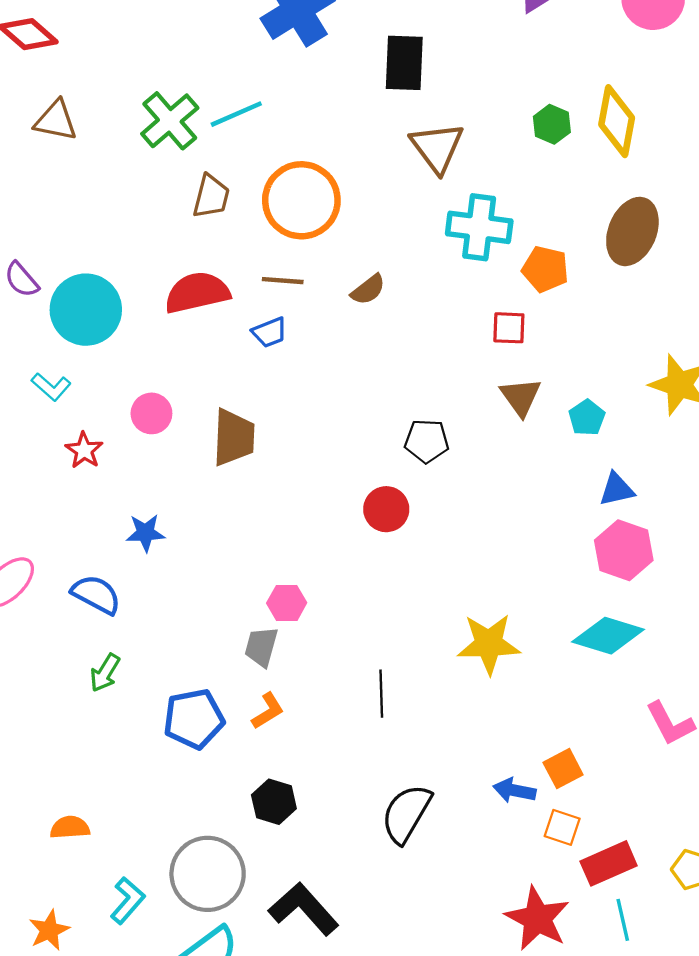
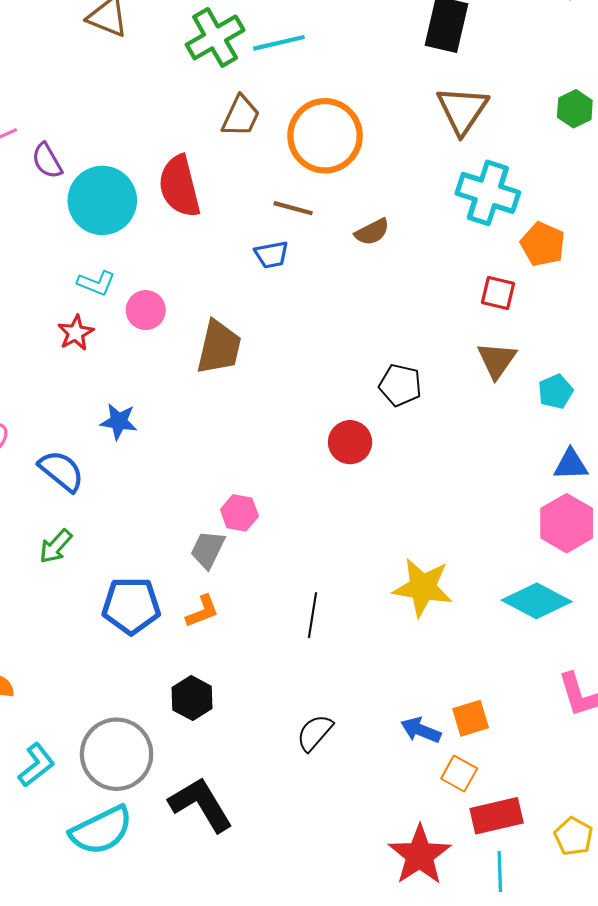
red semicircle: (197, 293) -> (179, 186), moved, turned -102
cyan L-shape: (51, 387) -> (96, 283), moved, turned -30
black semicircle: (406, 814) -> (315, 733), size x0.7

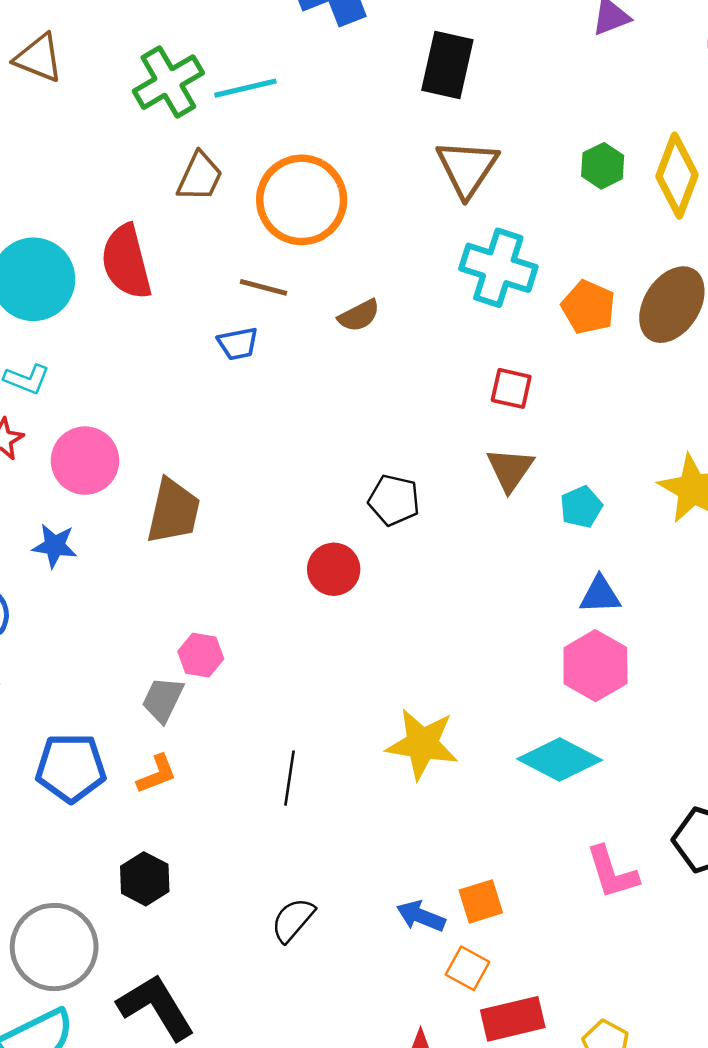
orange pentagon: (543, 244) -> (588, 307), moved
pink circle: (146, 310) -> (85, 461), moved, size x1.4
brown trapezoid: (219, 347) -> (173, 511), moved

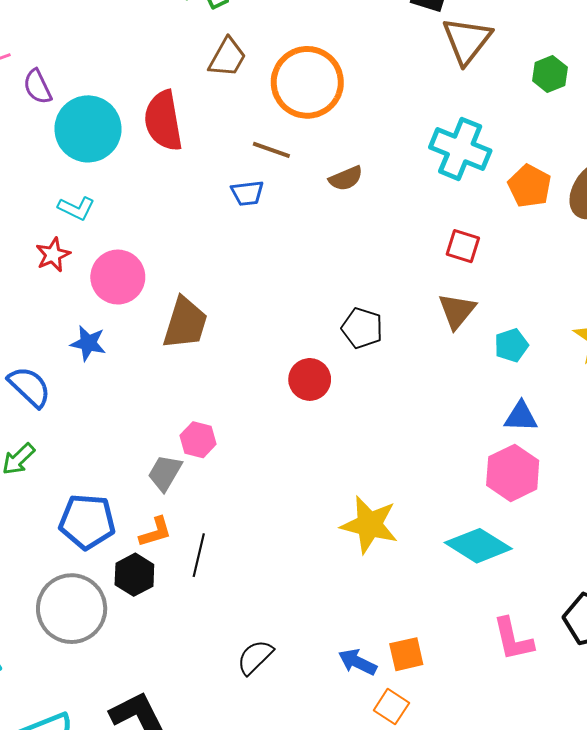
brown triangle: (467, 168) -> (467, 41), moved
black line: (290, 778) -> (199, 555), moved
black hexagon: (145, 879) -> (134, 575), moved
gray circle: (54, 947) -> (72, 609), moved

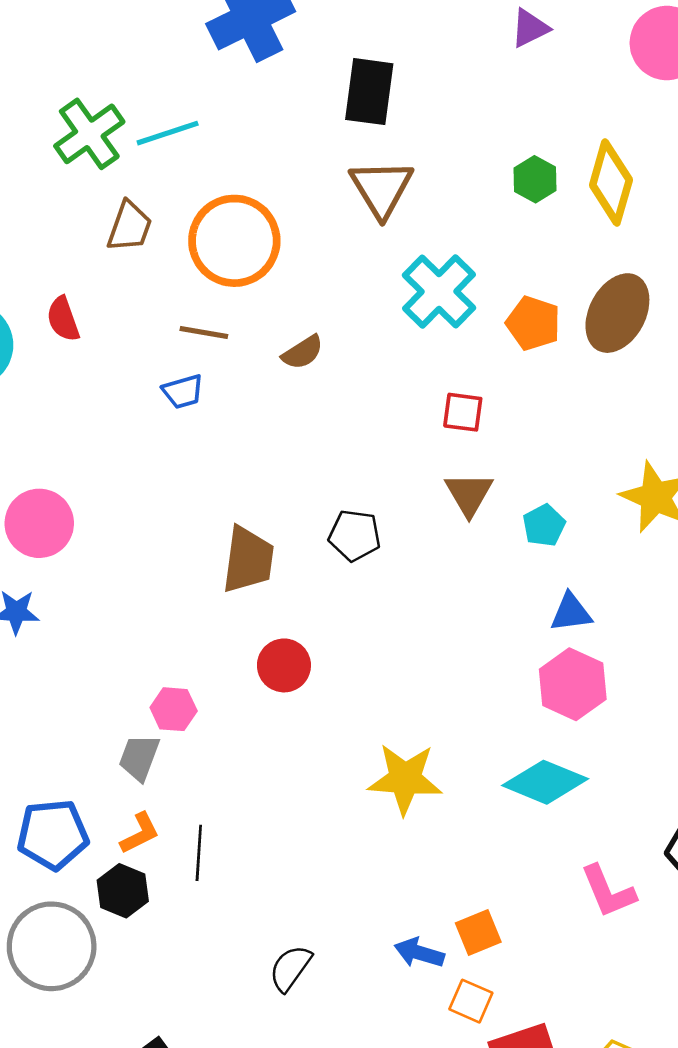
brown triangle: (467, 41) -> (381, 188), moved
red semicircle: (163, 121) -> (63, 319), size x0.6
cyan cross: (460, 149) -> (439, 292), turned 32
brown trapezoid: (185, 323) -> (248, 560), moved
red circle: (310, 379) -> (284, 665), moved

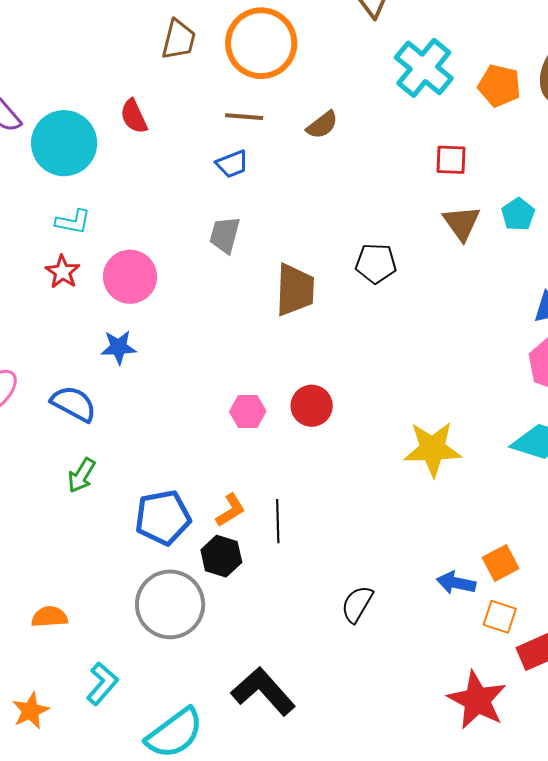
cyan pentagon: (544, 525) -> (518, 214), moved
red circle: (284, 665) -> (312, 406), moved
gray trapezoid: (139, 758) -> (225, 235), moved

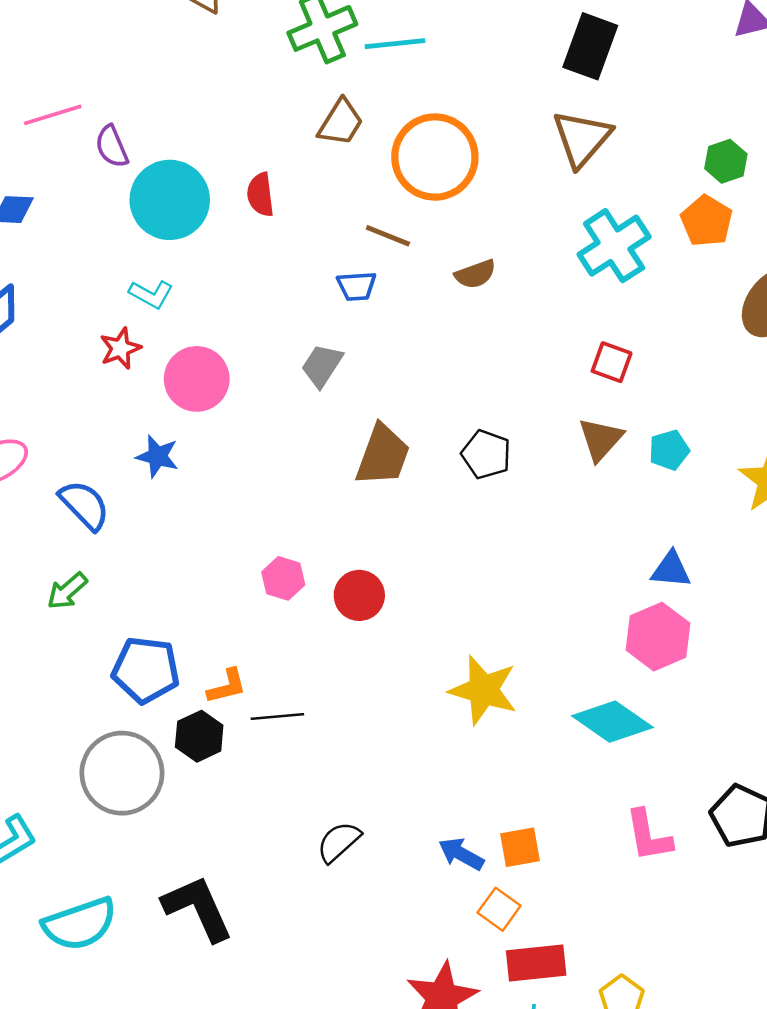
orange pentagon: (499, 86) -> (707, 221), moved
black line: (278, 521) -> (277, 717), turned 69

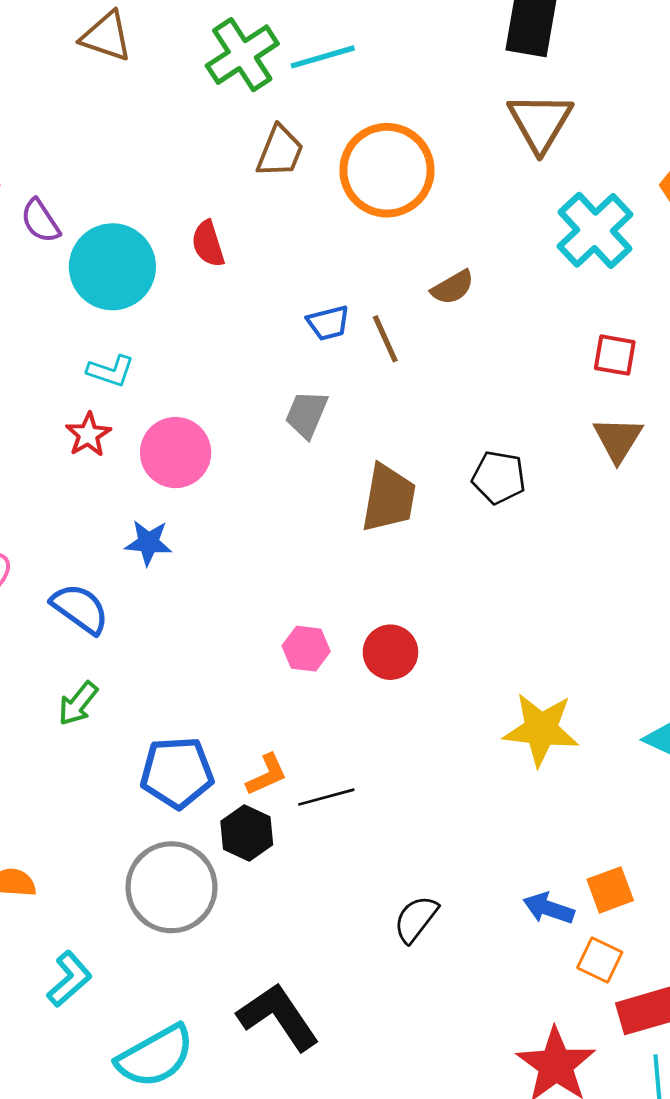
brown line: (388, 236) -> (385, 339), moved, turned 54

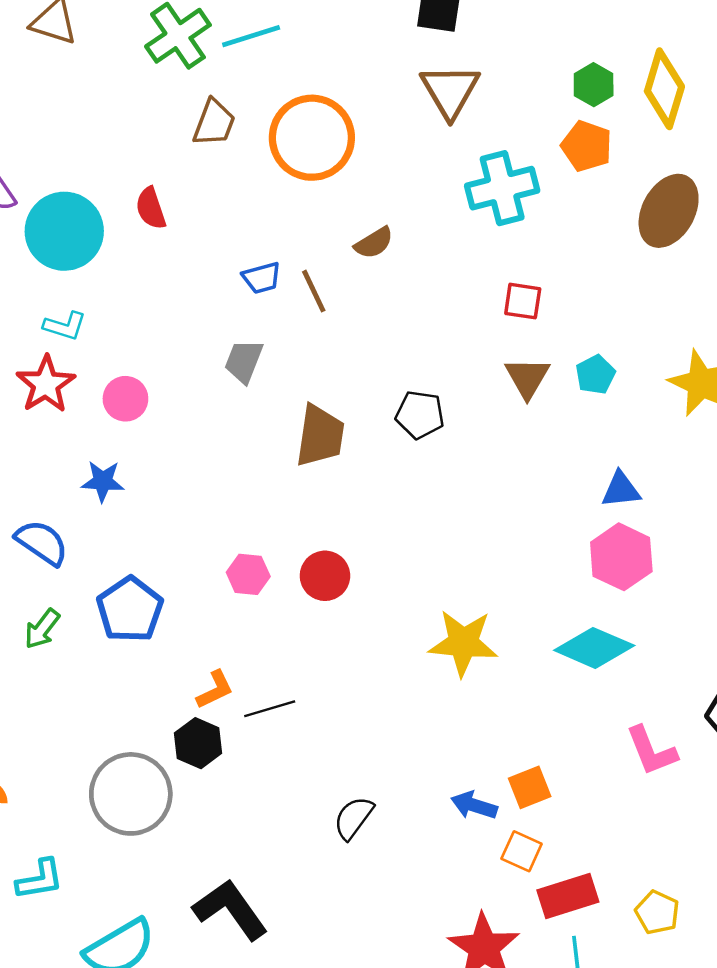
cyan cross: (595, 230) -> (502, 188), turned 30
red star: (88, 435) -> (46, 384), size x1.4
pink circle: (176, 453) -> (125, 399), size x0.7
blue pentagon: (177, 773) -> (130, 609), moved, turned -30
cyan L-shape: (69, 979) -> (40, 879), turned 33

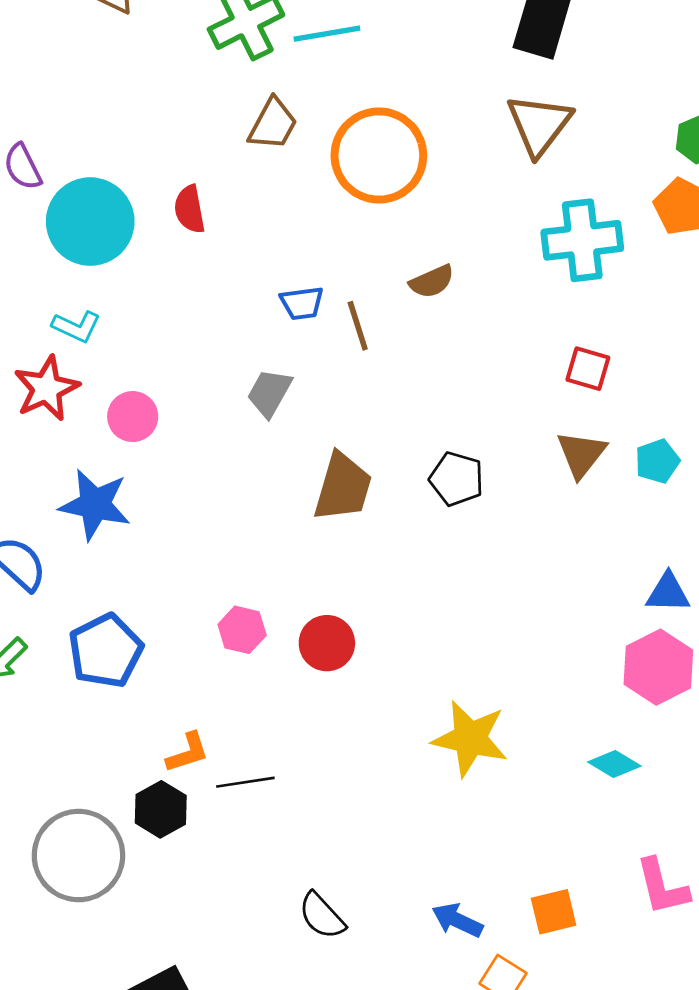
blue star: (103, 481) -> (95, 505), size x1.5
cyan diamond: (594, 648) -> (614, 764), size x0.6
orange square: (530, 787) -> (554, 912), moved
black semicircle: (354, 818) -> (322, 916), turned -87

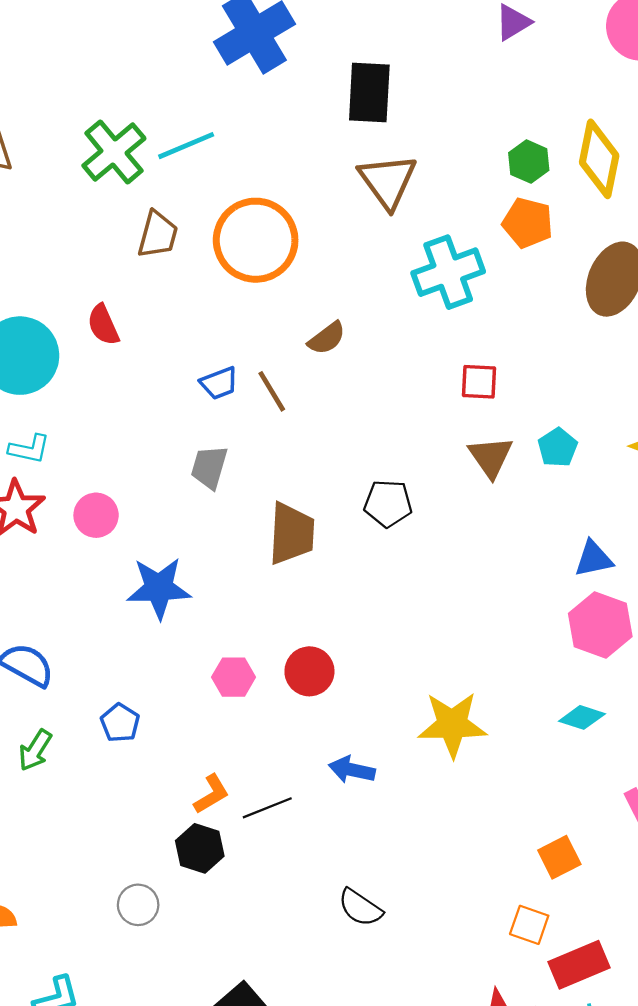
blue star: (95, 505) -> (159, 588), moved
blue pentagon: (106, 651) -> (120, 723), size x0.6
gray circle: (78, 856) -> (138, 905), size x0.5
blue arrow: (457, 920) -> (352, 770), moved

